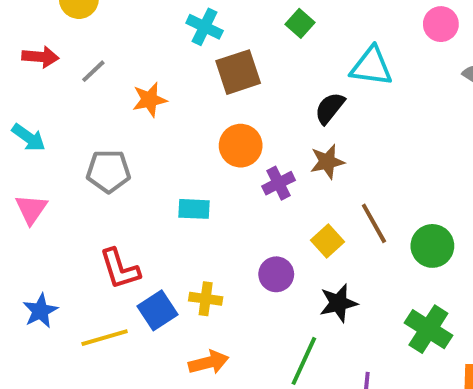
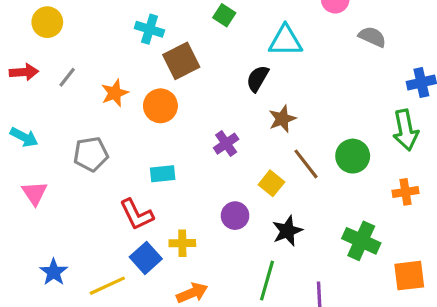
orange circle: (241, 146) -> (160, 106), moved
brown star: (327, 162) -> (282, 119), moved
green circle: (432, 246) -> (353, 156), moved
red L-shape: (120, 269) -> (137, 214), moved

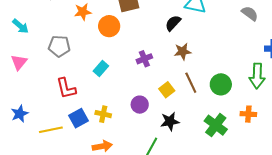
cyan rectangle: (163, 174) -> (101, 68), turned -56
red L-shape: (137, 214) -> (66, 88), moved
green cross: (361, 241) -> (216, 125), moved

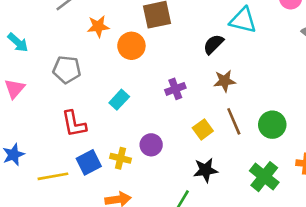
purple circle: (140, 105) -> (151, 145), moved

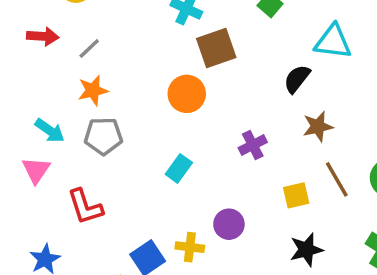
orange star: (98, 26) -> (93, 90), moved
cyan arrow: (18, 42) -> (50, 131), moved
red L-shape: (74, 124) -> (85, 207), moved
yellow square: (203, 129) -> (296, 195), turned 30

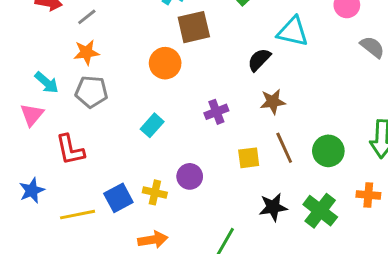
black star: (306, 250) -> (273, 207), moved

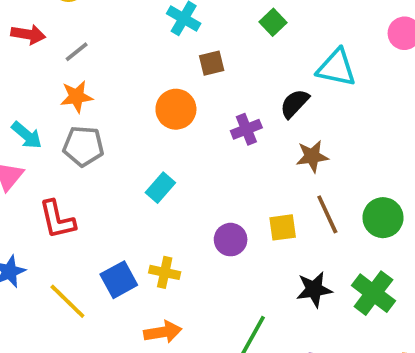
brown square: (194, 27) -> (212, 63), size x0.6
purple cross: (216, 112) -> (246, 129), moved
purple circle: (190, 176) -> (231, 240), moved
yellow line: (78, 215) -> (67, 301), turned 56

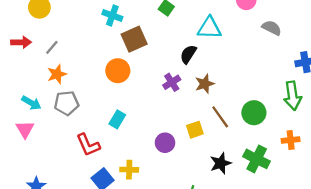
brown square: (212, 63) -> (134, 39), size x1.6
purple cross: (246, 129) -> (172, 82), moved
red L-shape: (57, 220) -> (88, 145), moved

